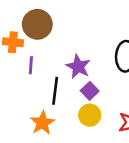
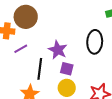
purple line: (31, 65) -> (21, 49), turned 56
purple square: (90, 91) -> (67, 69), turned -32

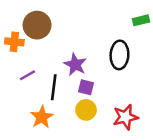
purple line: (21, 49) -> (27, 75), moved

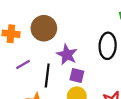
brown circle: (37, 25) -> (44, 28), moved

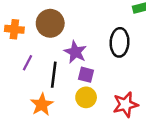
purple line: (23, 64) -> (27, 63), turned -32

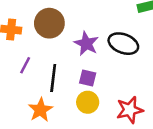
black ellipse: (120, 42) -> (123, 44), turned -72
purple star: (75, 52) -> (86, 44), moved

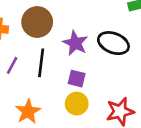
black line: (53, 78) -> (41, 63), moved

